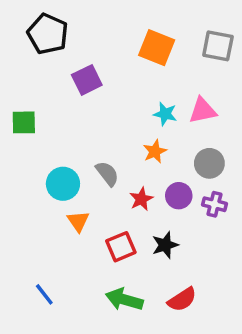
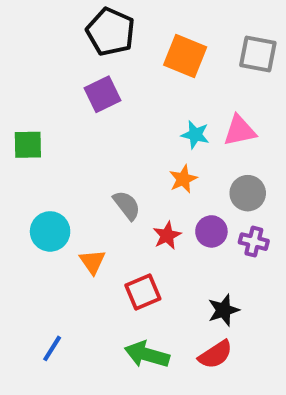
black pentagon: (48, 34) -> (111, 32), moved
cyan circle: (63, 184) -> (50, 231), moved
black star: (165, 245) -> (224, 310), moved
blue line: (44, 294) -> (52, 348), turned 70

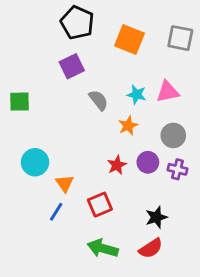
gray semicircle: (127, 205) -> (98, 100), moved
blue line: (52, 348) -> (56, 212), moved

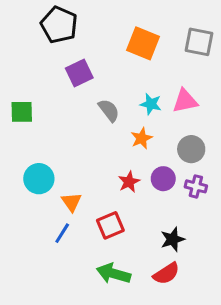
black pentagon: (77, 23) -> (59, 25), moved

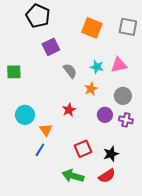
red star: (129, 182) -> (69, 110), moved
red square: (110, 225) -> (83, 149), moved

